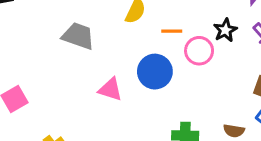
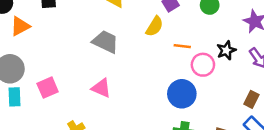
blue circle: (155, 72) -> (182, 94), moved
pink triangle: (110, 89) -> (101, 88), moved

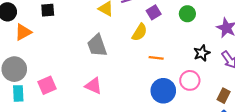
gray trapezoid: (105, 42) -> (97, 46), turned -135
orange line: (182, 46) -> (156, 58), moved
pink circle: (203, 65) -> (190, 80), moved

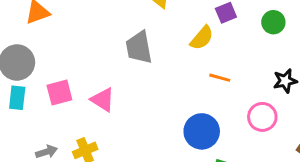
pink triangle: (93, 86) -> (103, 100), moved
blue circle: (163, 91) -> (202, 131), moved

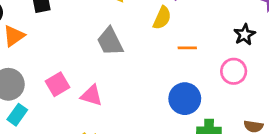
pink square: (59, 93) -> (57, 84), moved
cyan rectangle: (17, 98) -> (17, 115), turned 45

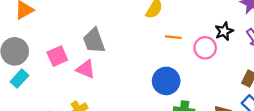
gray trapezoid: (110, 41) -> (94, 41), moved
pink circle: (234, 71) -> (205, 48), moved

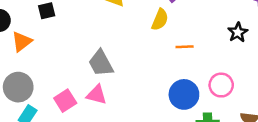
pink circle: (205, 48) -> (221, 85), moved
pink square: (57, 56) -> (65, 101), moved

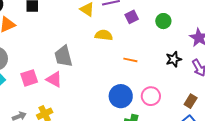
yellow semicircle: (160, 20) -> (104, 35), moved, turned -120

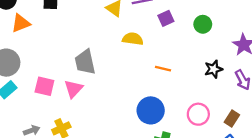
pink square: (29, 78) -> (44, 86), turned 30
pink triangle: (54, 79) -> (73, 89), turned 42
pink circle: (151, 96) -> (198, 114), moved

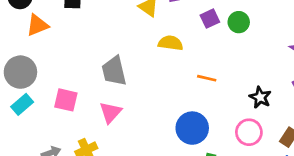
green circle: (203, 24) -> (239, 22), moved
black star: (214, 69) -> (260, 97), moved, turned -30
pink triangle: (73, 89) -> (110, 112), moved

